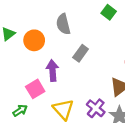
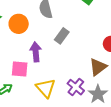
pink square: (35, 89) -> (20, 69), turned 36

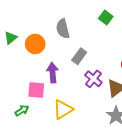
purple cross: (76, 87) -> (93, 79), moved
yellow triangle: (46, 88) -> (63, 109), turned 40

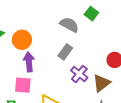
gray semicircle: (63, 29) -> (69, 25), moved, turned 132
purple arrow: (53, 73) -> (29, 62), moved

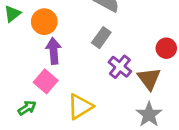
brown triangle: (101, 83) -> (149, 79), turned -30
pink square: (23, 85) -> (46, 81), turned 36

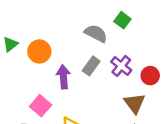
purple arrow: (54, 51) -> (63, 77), moved
purple cross: (120, 67) -> (121, 66), moved

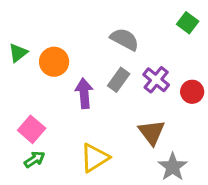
green square: (122, 20) -> (188, 23), moved
brown triangle: (134, 103) -> (152, 132), moved
pink square: (41, 106) -> (32, 129), moved

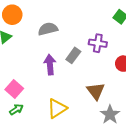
gray semicircle: (125, 39) -> (48, 29), moved, turned -42
orange circle: (54, 62) -> (12, 15), moved
purple cross: (156, 80) -> (98, 43), moved, turned -30

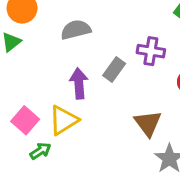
yellow triangle: (57, 108) -> (63, 120), moved
green arrow: (16, 109) -> (40, 151), moved

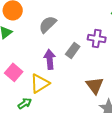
gray semicircle: (76, 30) -> (48, 24), turned -30
pink square: (25, 120) -> (14, 72), moved

